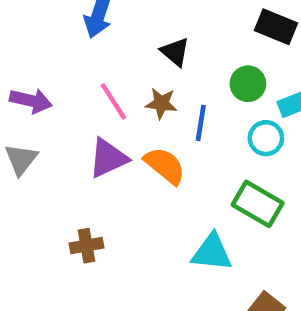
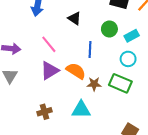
brown star: (161, 103) -> (94, 84), moved
cyan circle: (266, 138) -> (128, 59), moved
cyan triangle: (212, 252) -> (81, 110), moved

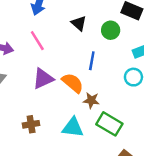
green circle: (109, 29) -> (111, 30), moved
pink line: (49, 44) -> (37, 41), moved
green rectangle: (120, 83) -> (109, 124), moved

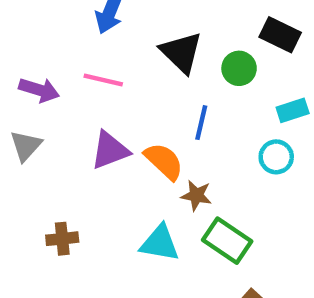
black triangle: (79, 23) -> (181, 52), size x1.5
pink line: (37, 41) -> (103, 80), turned -48
brown cross: (31, 124) -> (62, 239), moved

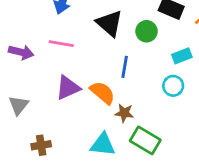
gray triangle: (26, 146) -> (19, 105), moved

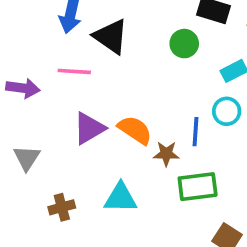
black triangle: (109, 23) -> (111, 36), moved
blue line: (125, 67) -> (196, 132), moved
green rectangle: (145, 140) -> (198, 187), turned -32
cyan triangle: (103, 144) -> (121, 198), moved

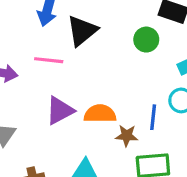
black triangle: (111, 36) -> (82, 31), turned 44
orange semicircle: (135, 130) -> (100, 114), turned -36

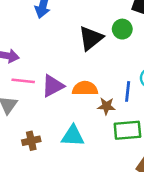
black triangle: (82, 31) -> (91, 38), moved
pink line: (49, 60) -> (23, 81), moved

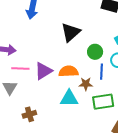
green circle: (122, 29) -> (95, 52), moved
cyan triangle: (73, 136) -> (69, 98), moved

